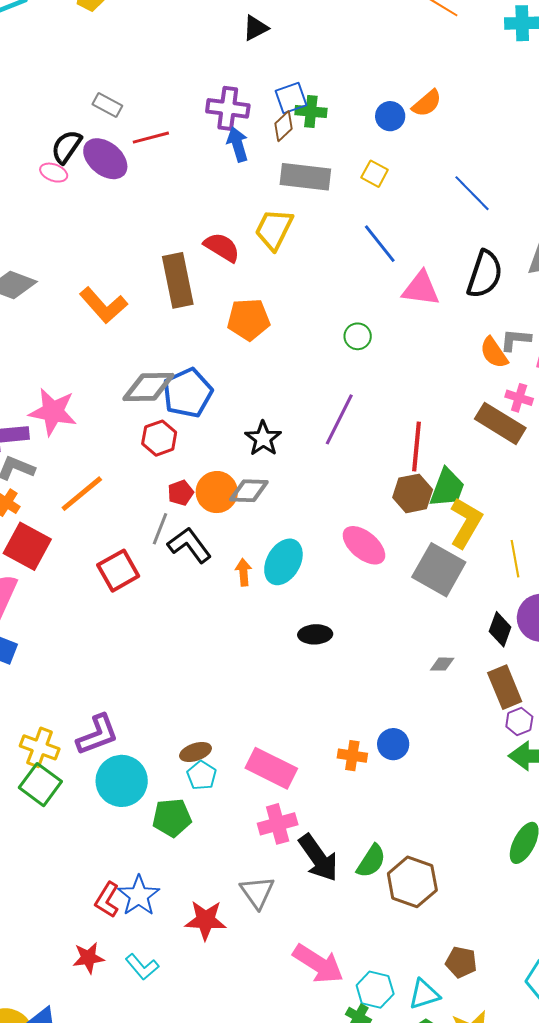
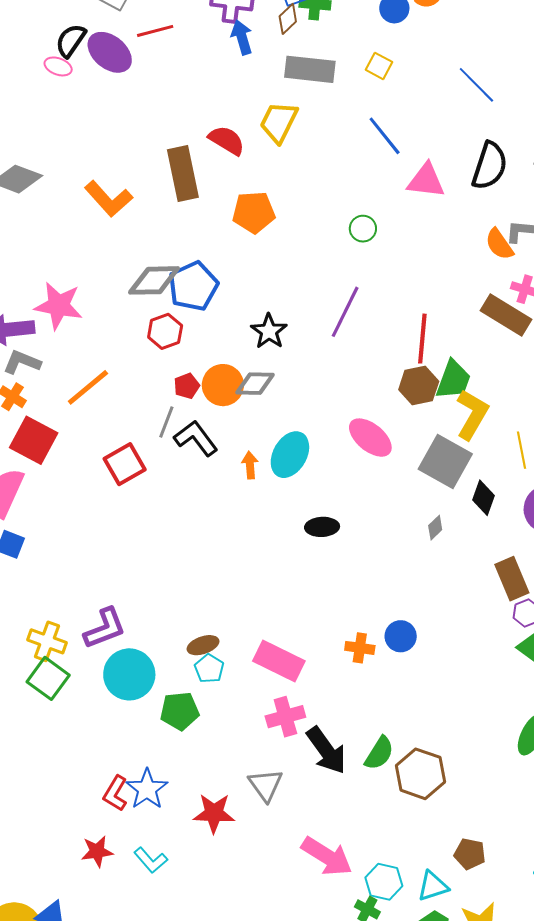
black diamond: (500, 629) -> (484, 498), moved
gray diamond: (442, 664) -> (435, 528), moved, turned -45

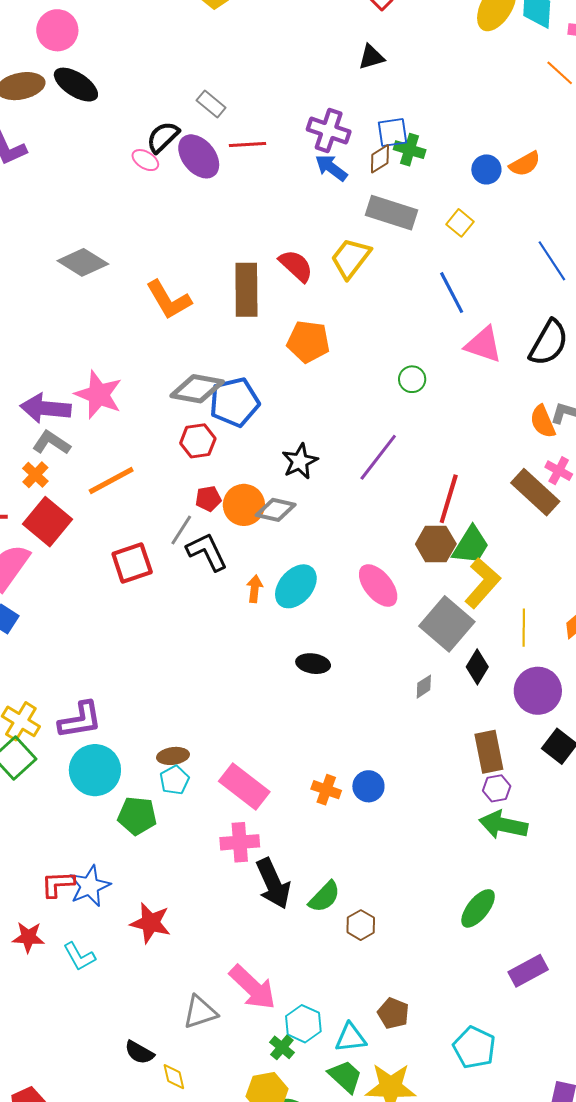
blue arrow: (242, 37) -> (331, 168), turned -48
brown hexagon: (420, 774) -> (361, 925), size x0.6
gray triangle: (266, 785) -> (200, 1012), moved, turned 36
red L-shape: (115, 793) -> (58, 884), turned 45

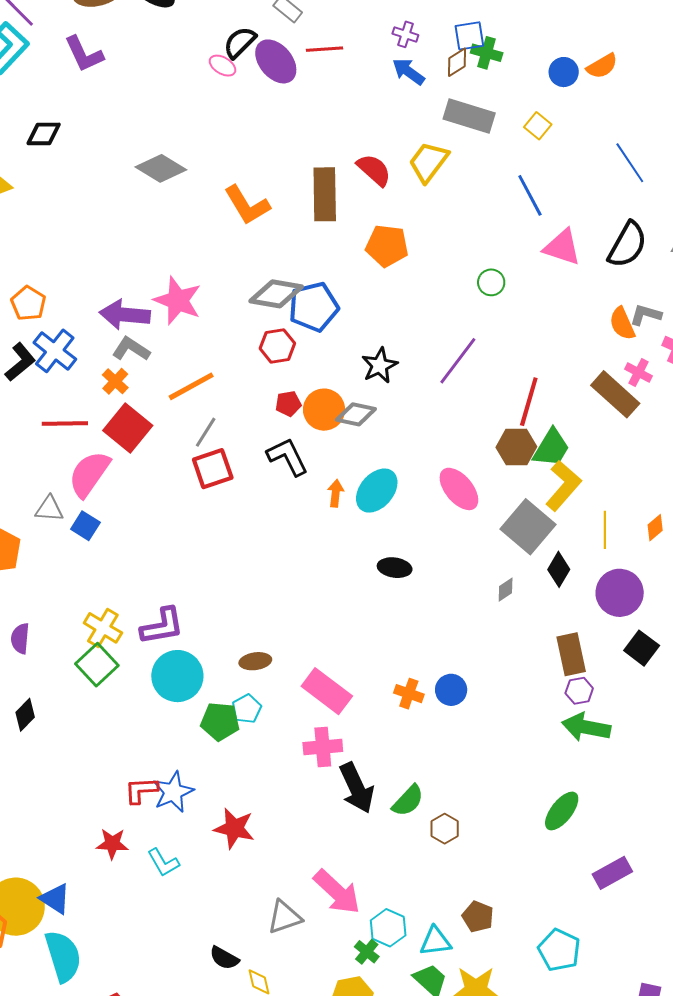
purple cross: (329, 130) -> (405, 34), size x0.6
gray line: (181, 530) -> (206, 432), moved
cyan pentagon: (174, 780) -> (247, 709), moved

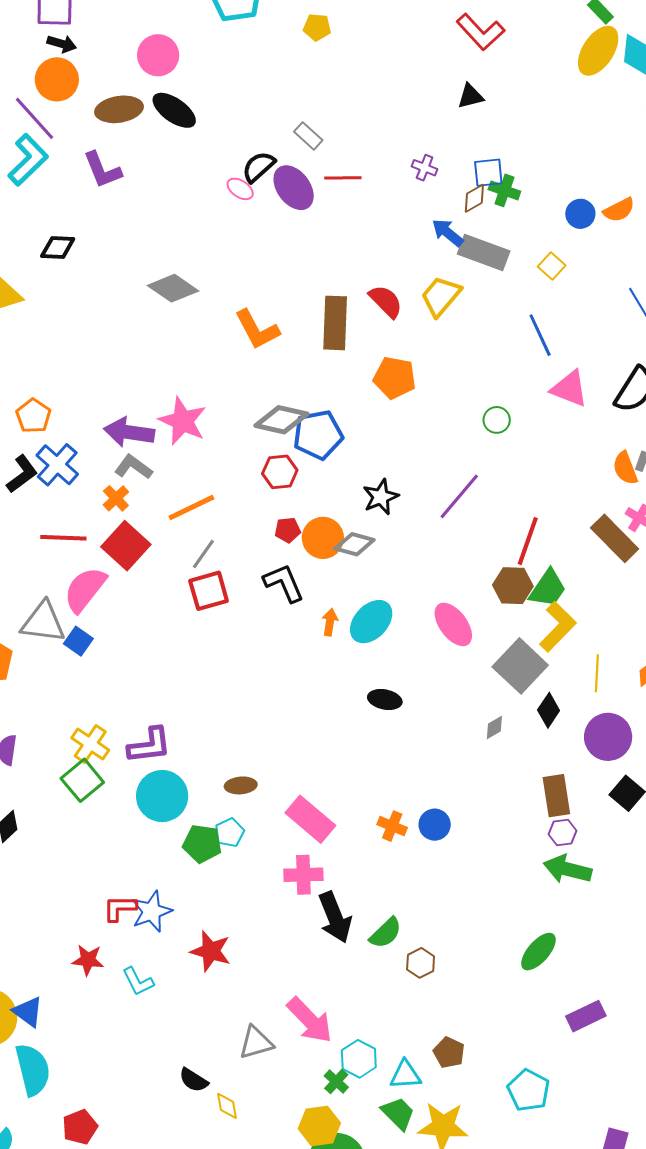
blue arrow: (408, 72) -> (448, 233), moved
gray triangle: (49, 509) -> (43, 622), size x1.6

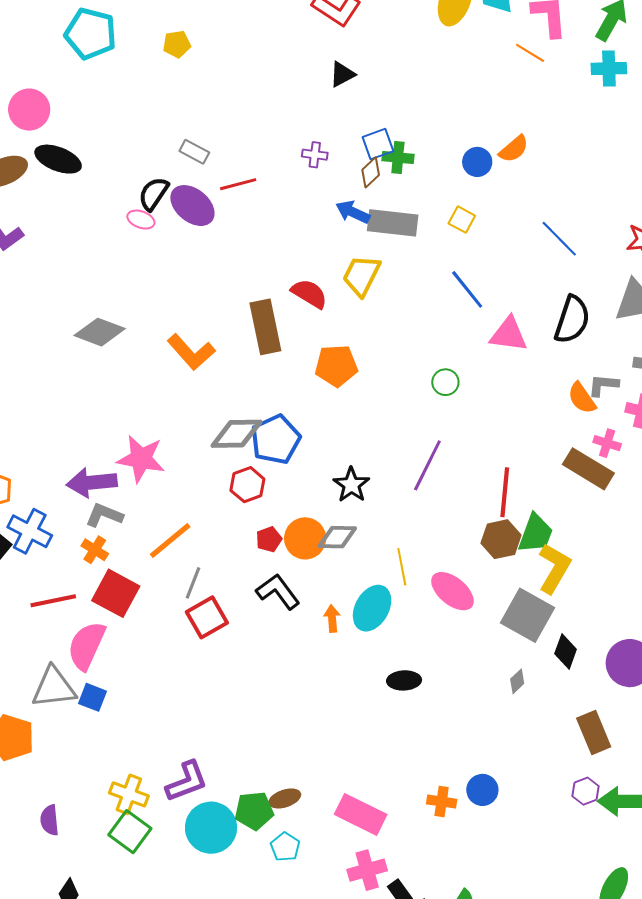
yellow line: (597, 673) -> (402, 567), moved
purple hexagon: (562, 832) -> (585, 791), moved
green pentagon: (202, 844) -> (254, 811), moved

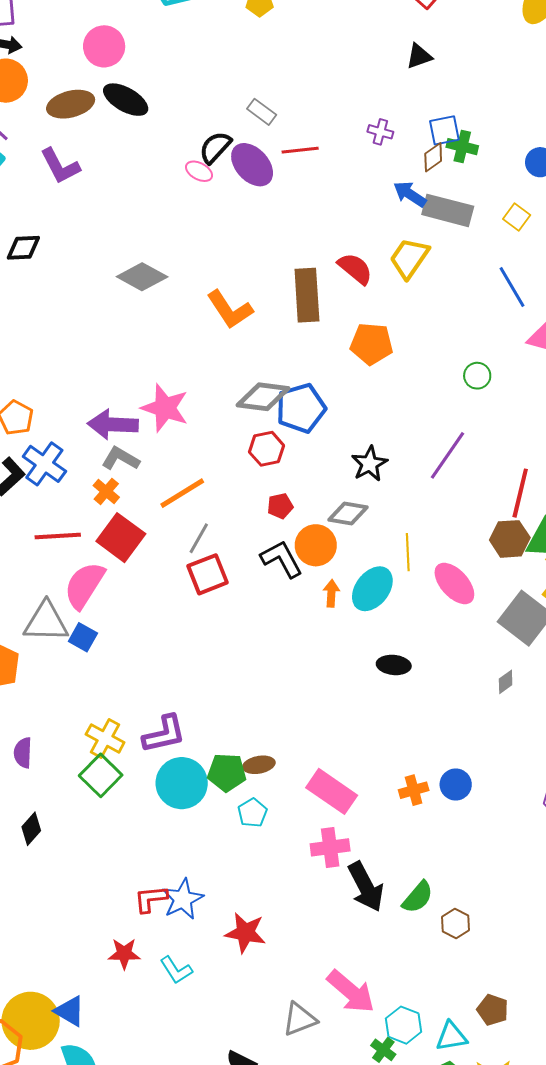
orange circle: (305, 538) -> (316, 545), moved
orange cross: (442, 802) -> (414, 790), turned -32

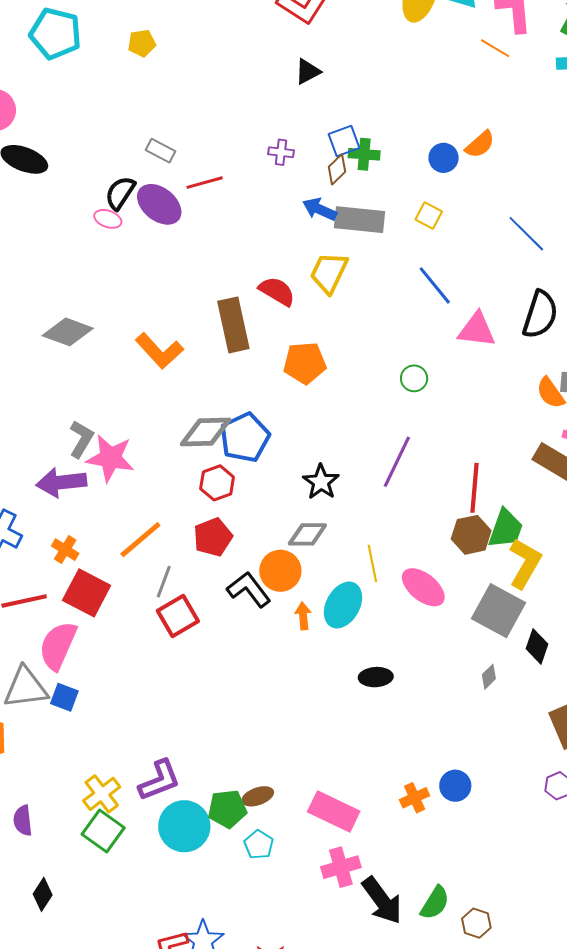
gray L-shape: (120, 459) -> (81, 439), moved, turned 99
red pentagon: (280, 506) -> (213, 537), moved, size x1.5
yellow cross: (105, 738) -> (102, 794), turned 33

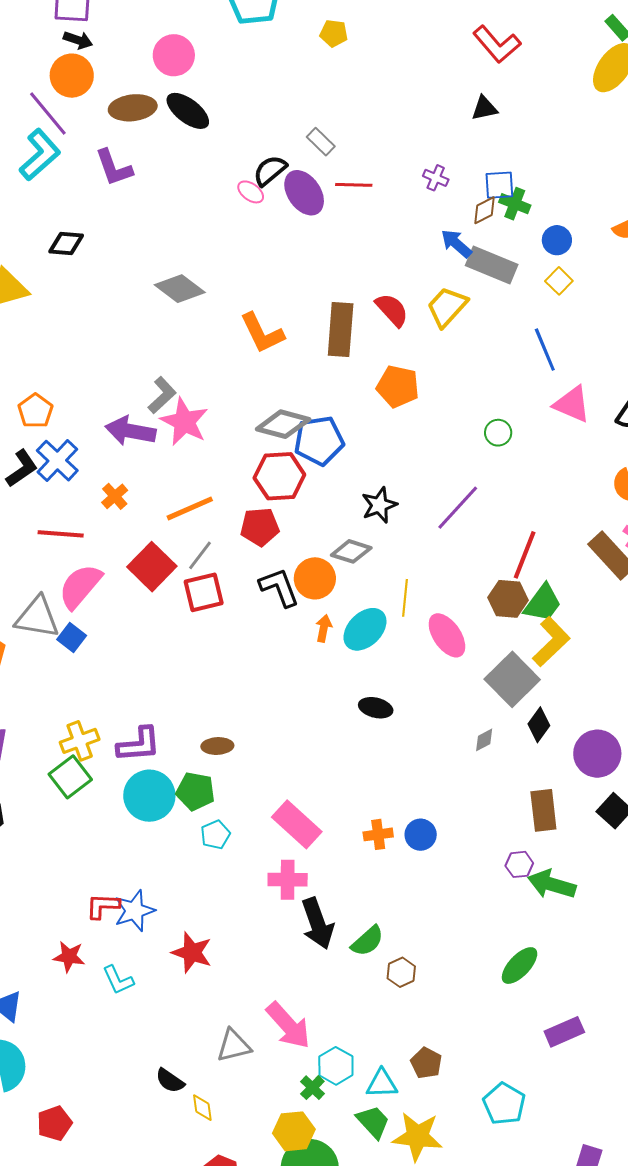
blue circle: (444, 158) -> (557, 240), moved
red hexagon: (217, 483) -> (279, 476), size x1.4
red square: (87, 593) -> (152, 567), moved
brown ellipse: (258, 796) -> (217, 746), moved

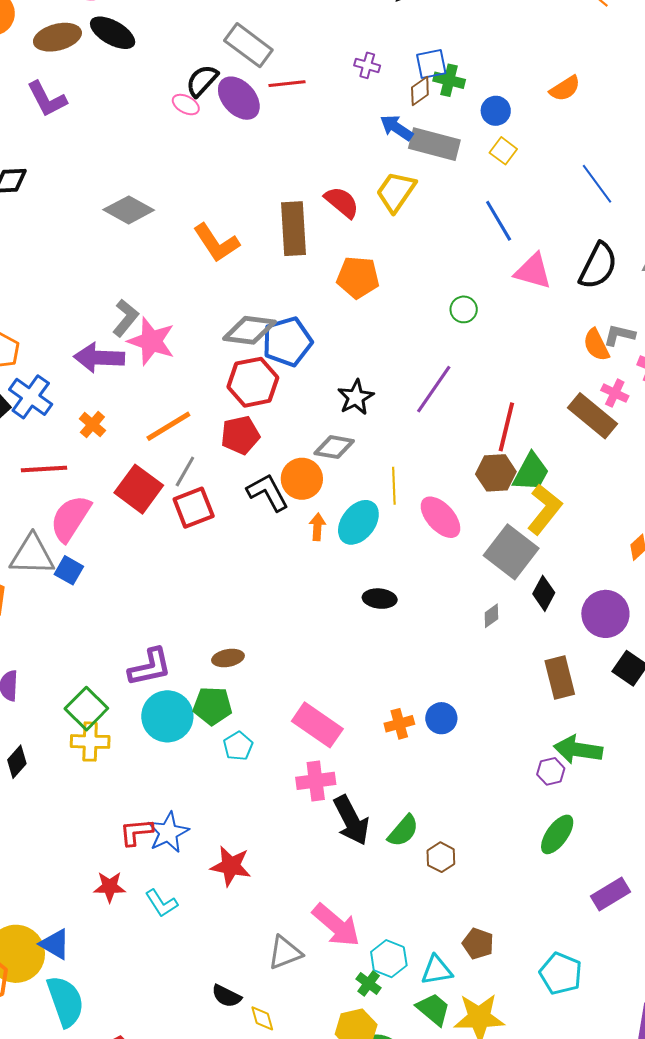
gray rectangle: (321, 142) -> (248, 45), size x1.6
yellow cross: (80, 741) -> (90, 742), moved, turned 30
purple hexagon: (519, 864) -> (551, 771), moved

